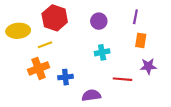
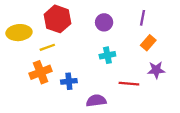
orange rectangle: (141, 40) -> (148, 43), turned 32

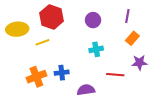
orange cross: (41, 72) -> (36, 77), moved

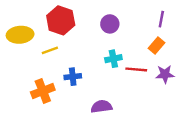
purple line: (127, 16) -> (161, 19), moved
blue cross: (62, 73) -> (73, 77), moved
red line: (115, 75) -> (136, 69), moved

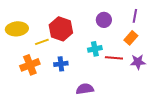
red hexagon: (61, 20) -> (61, 29), moved
purple circle: (110, 24) -> (104, 20), moved
orange cross: (43, 91) -> (30, 65), moved

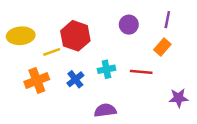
cyan cross: (95, 49) -> (106, 69), moved
purple star: (138, 62) -> (179, 98), moved
blue cross: (61, 64) -> (75, 79), turned -32

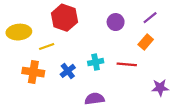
purple line: (167, 20) -> (150, 18), turned 40
red hexagon: (75, 36) -> (64, 18), moved
orange cross: (37, 81) -> (33, 72), turned 30

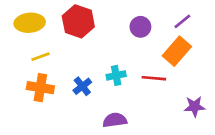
yellow ellipse: (19, 32) -> (30, 23), moved
orange rectangle: (146, 42) -> (177, 51), size x1.5
yellow line: (47, 46) -> (40, 57), moved

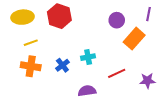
purple line: (182, 21) -> (148, 14), moved, turned -40
purple circle: (140, 27) -> (117, 20), moved
red line: (154, 78) -> (117, 73), moved, turned -30

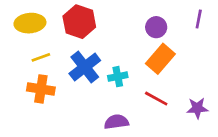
orange rectangle: (134, 39) -> (160, 59), moved
blue cross: (62, 65) -> (85, 67), moved, size x1.6
red line: (117, 73) -> (156, 99), turned 54

